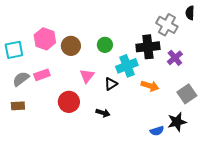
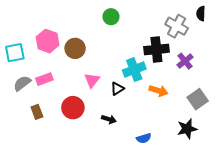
green circle: (105, 45) -> (111, 17), moved
brown rectangle: (18, 106) -> (37, 112), moved, turned 72
blue semicircle: (157, 131) -> (144, 138), moved

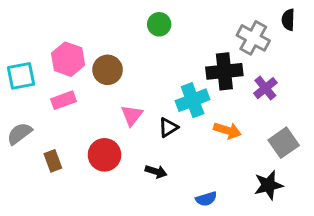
pink rectangle: (44, 79) -> (64, 100), moved
gray semicircle: (22, 83) -> (19, 134), moved

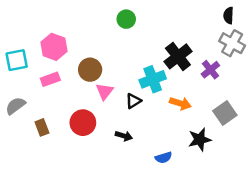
gray cross: (253, 38) -> (232, 43), moved
brown circle: (108, 70) -> (90, 70), moved
black cross: (224, 71) -> (178, 56), turned -32
black star: (268, 185) -> (200, 139), moved

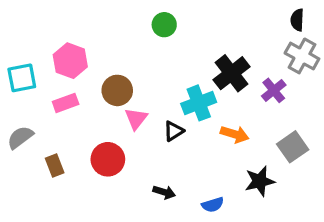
black arrow: (124, 136) -> (164, 192), moved

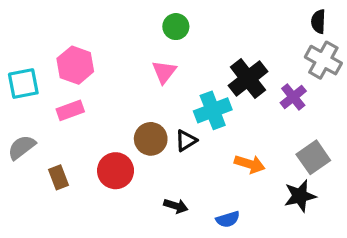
brown circle: (117, 90) -> (151, 139), moved
pink triangle: (136, 119) -> (164, 72), moved
orange arrow: (235, 134) -> (250, 164), moved
black star: (260, 181) -> (300, 196), moved

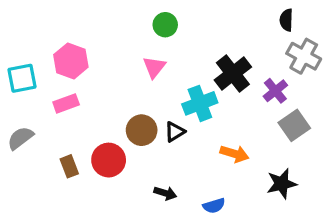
black semicircle: (318, 22) -> (286, 20), moved
gray square: (313, 157) -> (294, 125), moved
brown rectangle: (59, 177) -> (69, 166), moved

